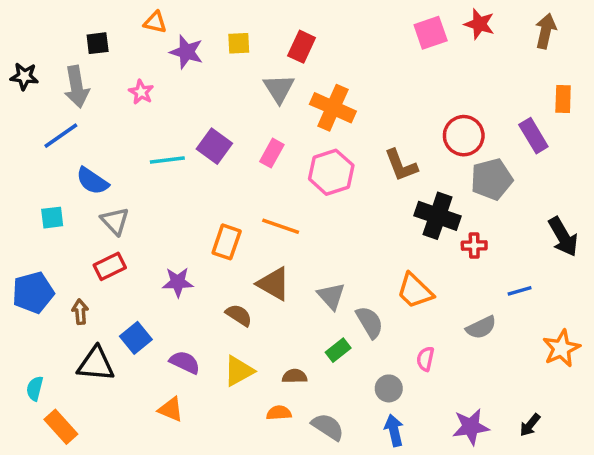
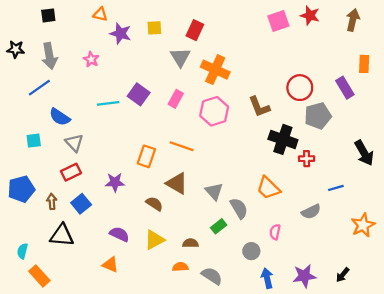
black square: (98, 43) -> (48, 15), moved
blue square: (136, 338) -> (81, 204), moved
blue arrow: (394, 430) -> (267, 278), moved

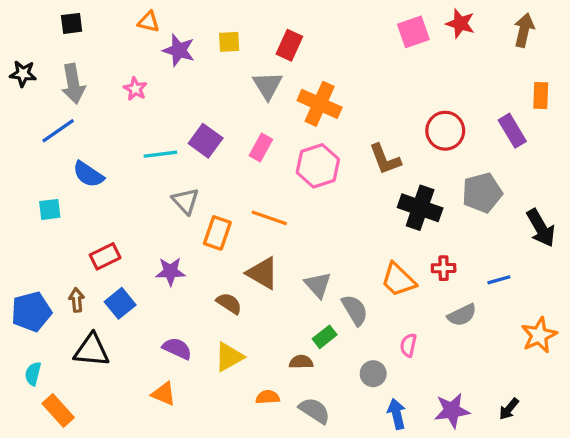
gray pentagon: (318, 116) -> (482, 193), moved
gray triangle: (74, 143) -> (185, 201), moved
red cross: (307, 159) -> (444, 268), moved
blue pentagon: (21, 189) -> (31, 312), moved
brown semicircle: (190, 243) -> (301, 362), moved

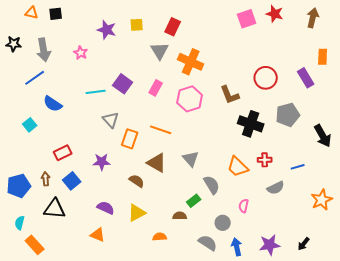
orange triangle: (149, 22) -> (32, 13), moved
black square: (72, 23) -> (56, 14), moved
cyan square: (50, 209) -> (30, 125), turned -32
gray triangle: (318, 285) -> (191, 159), moved
gray semicircle: (315, 411) -> (208, 243), moved

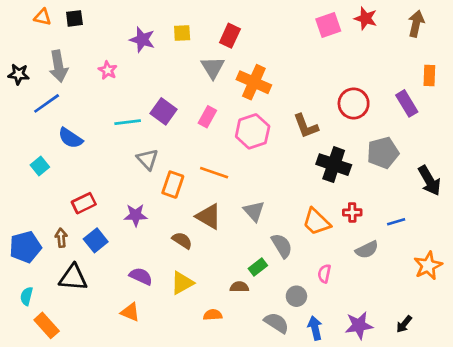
black star: (14, 44) -> (19, 74), moved

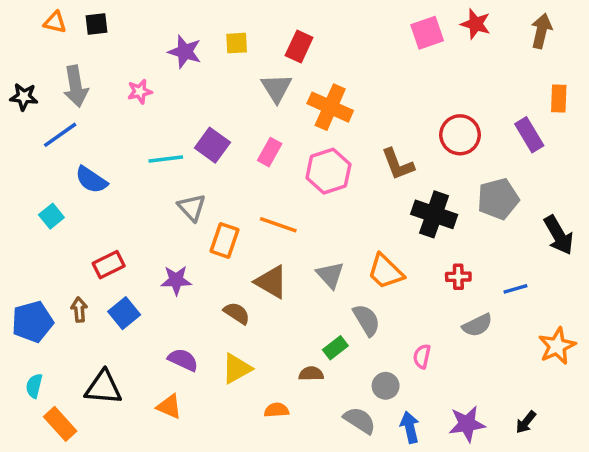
pink star: (108, 70) -> (140, 92), turned 30
orange trapezoid: (316, 222) -> (386, 272), moved
black triangle: (73, 278) -> (103, 388), moved

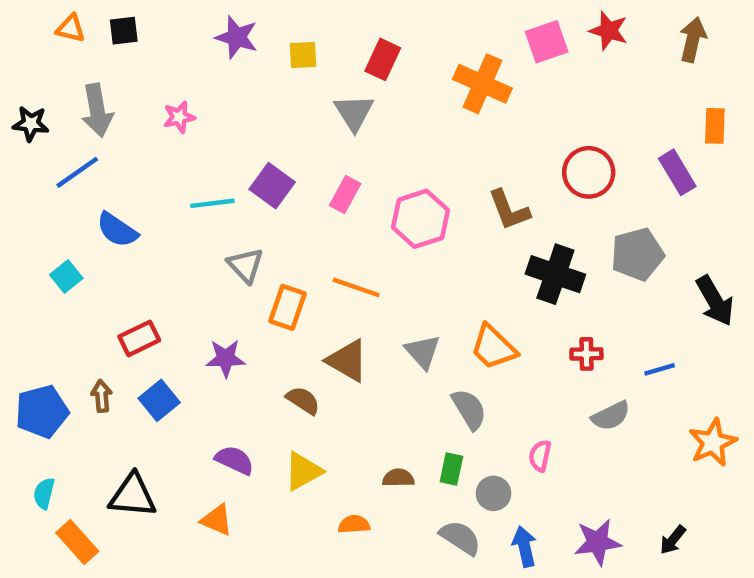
purple star: (185, 52) -> (237, 37), moved
orange cross: (330, 107) -> (482, 84), moved
green rectangle: (335, 348) -> (451, 469), moved, turned -40

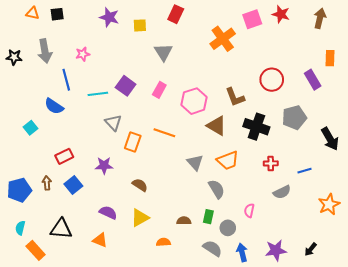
red rectangle: (383, 59) -> (176, 14), moved
orange cross: (482, 84) -> (223, 39), turned 30
blue line: (77, 172) -> (66, 80), moved, turned -70
orange trapezoid: (493, 347) -> (228, 160), turned -65
brown triangle: (347, 361) -> (217, 126), moved

